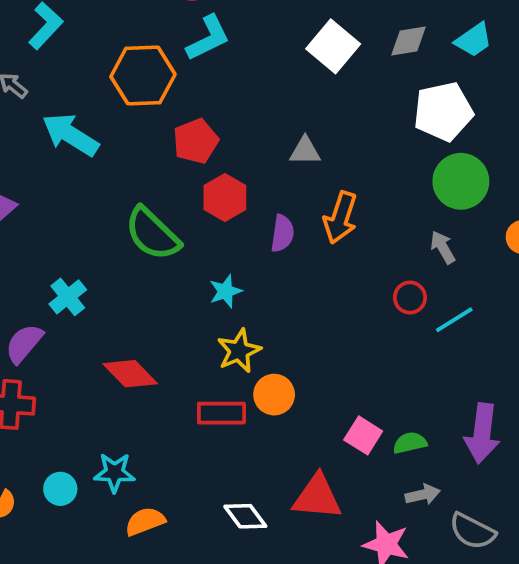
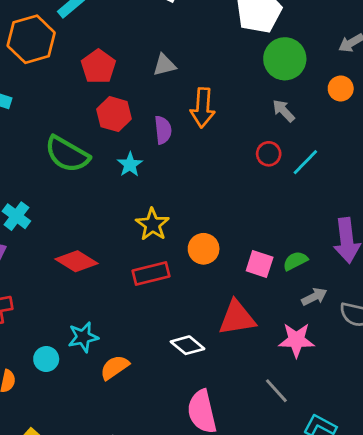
red pentagon: (196, 141) -> (98, 66), moved
cyan star: (225, 291) -> (130, 164), moved
orange circle: (274, 395) -> (204, 249), moved

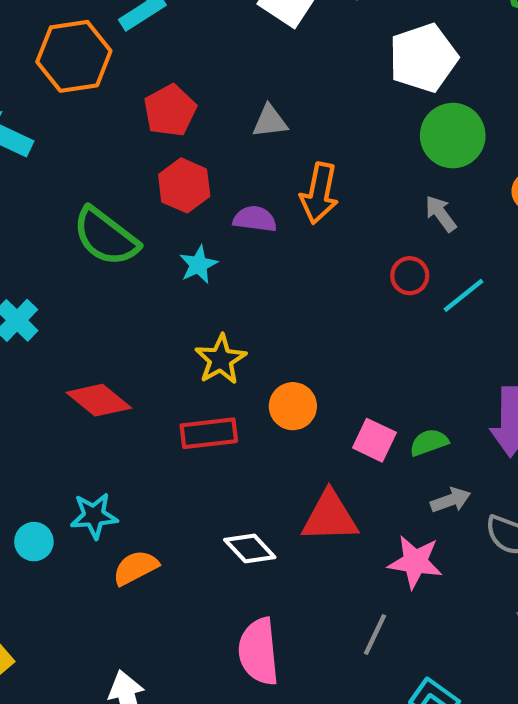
purple semicircle: (163, 130) -> (255, 219), turned -84
gray line: (276, 391) -> (375, 635), turned 60

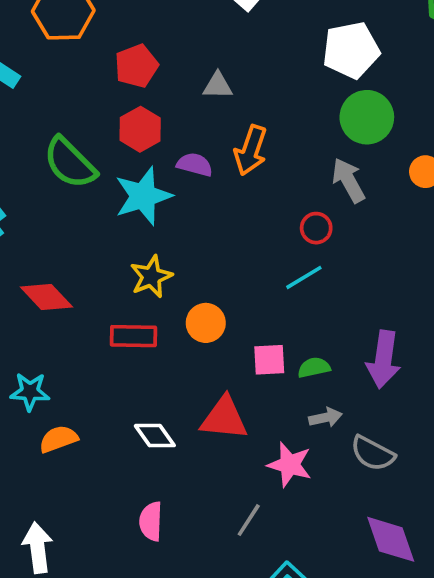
gray arrow: (441, 214) -> (348, 180), size x1.4
cyan star: (198, 265) -> (143, 196), size x1.8
cyan line: (463, 295) -> (304, 277), moved
pink square: (374, 440) -> (269, 360), turned -36
pink semicircle: (259, 651) -> (151, 521), size x0.7

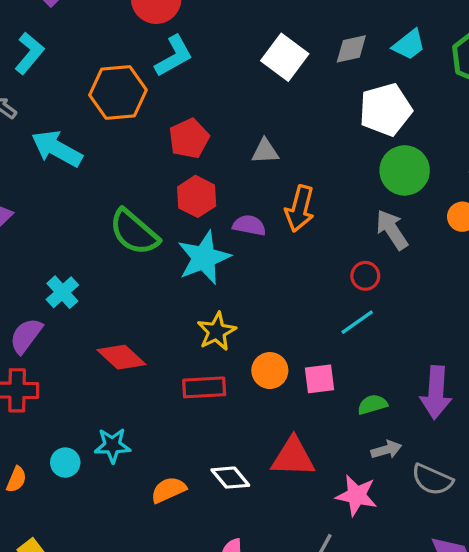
pink square: (269, 360) -> (319, 379), moved
orange semicircle: (58, 439) -> (169, 490), moved

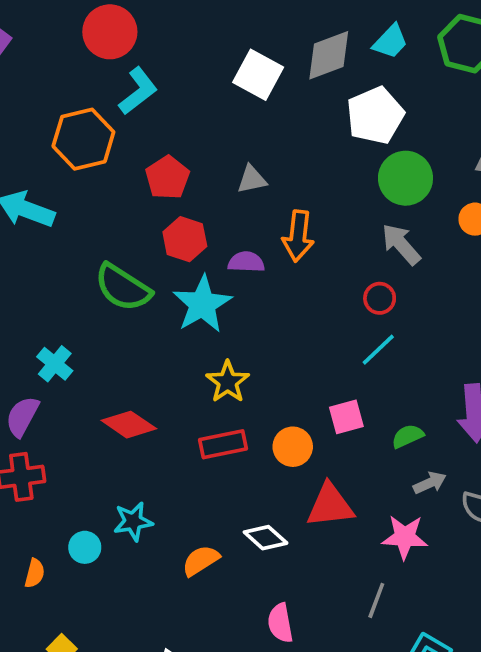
gray diamond: (351, 49) -> (329, 55), size x1.4
orange circle: (270, 371) -> (293, 447), moved

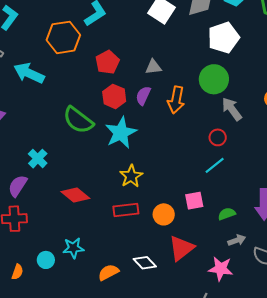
green circle: (405, 178) -> (214, 79), moved
purple semicircle: (246, 262) -> (143, 96), moved, turned -72
red triangle: (330, 505) -> (181, 248), turned -36

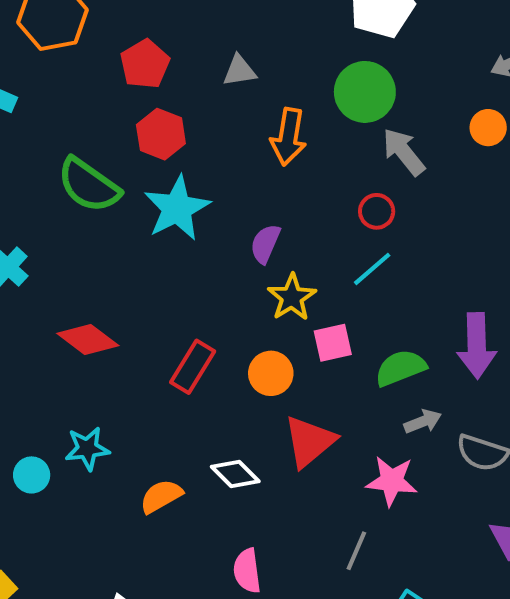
purple semicircle: (143, 96) -> (265, 244), moved
yellow star: (131, 176) -> (292, 297), moved
red rectangle: (126, 210) -> (193, 367), turned -50
green semicircle: (227, 214) -> (400, 368), size x1.4

